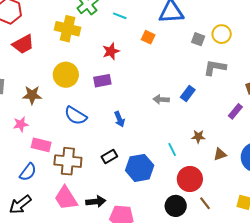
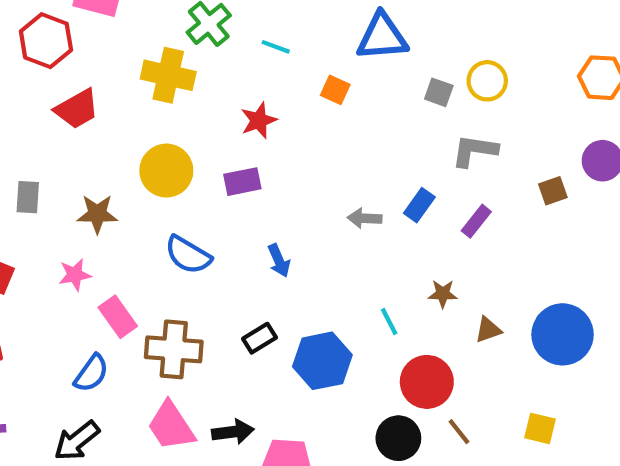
purple rectangle: (235, 111) -> (476, 221), moved
pink rectangle: (41, 145) -> (118, 317), turned 42

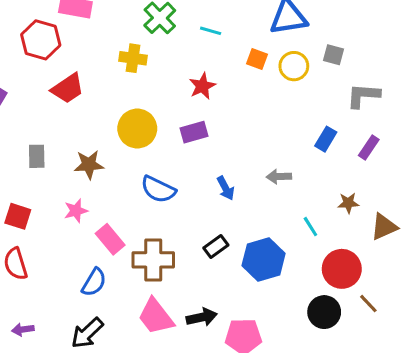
yellow cross: (168, 75) -> (133, 58), size x0.7
yellow circle: (487, 81) -> (294, 66), moved
gray arrow: (365, 218) -> (279, 177), moved
brown triangle: (488, 330) -> (384, 227), size x1.4

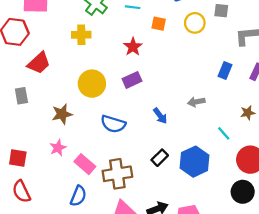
orange square: (257, 59) -> (159, 24), moved
gray rectangle: (37, 156) -> (21, 96), moved

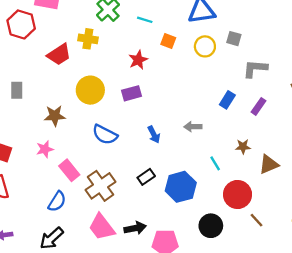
red trapezoid: (39, 63) -> (59, 54), moved
brown cross: (117, 174) -> (100, 186), turned -36
black circle: (243, 192) -> (211, 226), moved

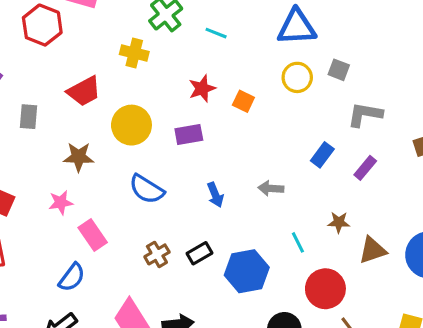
orange square: (168, 41) -> (243, 101), moved
red trapezoid: (59, 54) -> (84, 91), moved
brown cross: (100, 186) -> (157, 254), moved, size x0.6

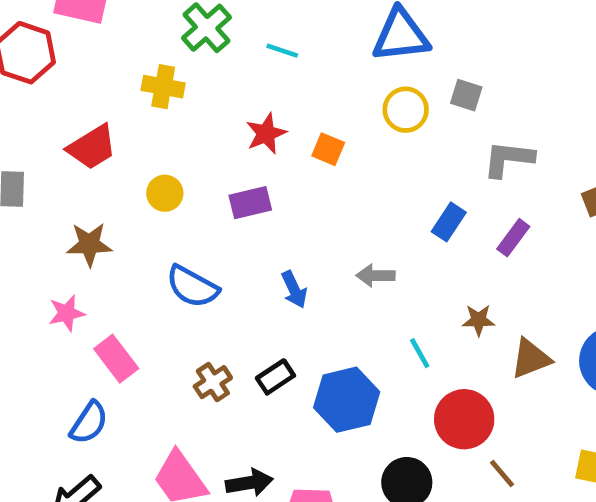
yellow circle: (131, 125) -> (165, 193), size x0.6

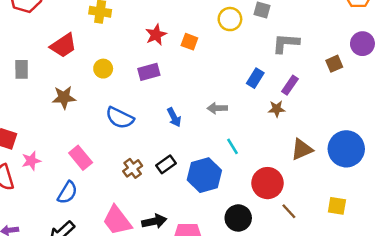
pink star: (67, 313) -> (31, 161), moved
brown star: (478, 320) -> (277, 109), moved
cyan line: (420, 353) -> (233, 146), moved

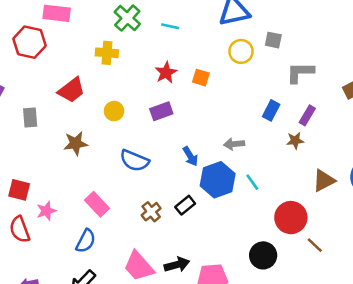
blue hexagon: (204, 175) -> (218, 180), moved

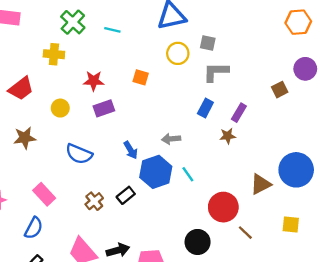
gray L-shape: (300, 72) -> (216, 72), moved
red star: (166, 73) -> (94, 81), moved, turned 30
brown triangle: (324, 181) -> (261, 184), moved

